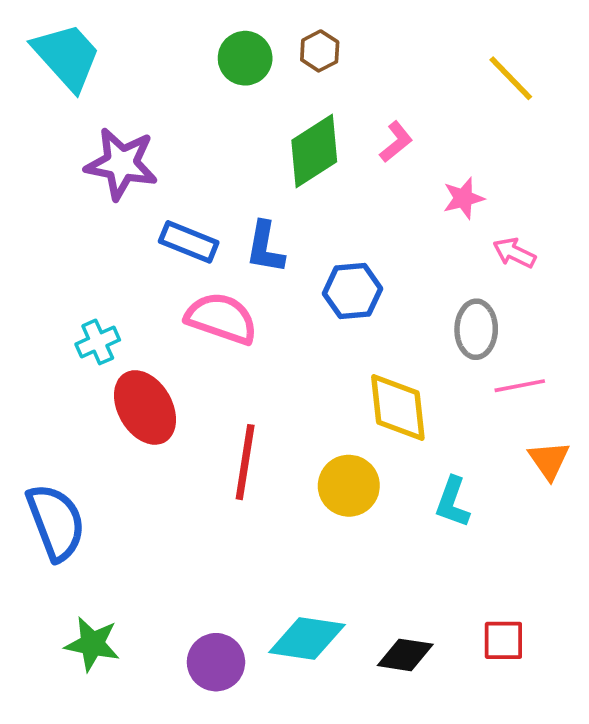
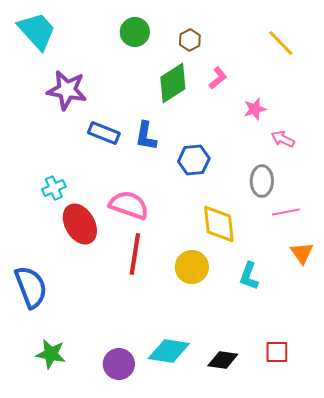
brown hexagon: (320, 51) -> (190, 40), moved
pink semicircle: (221, 318) -> (129, 205), moved

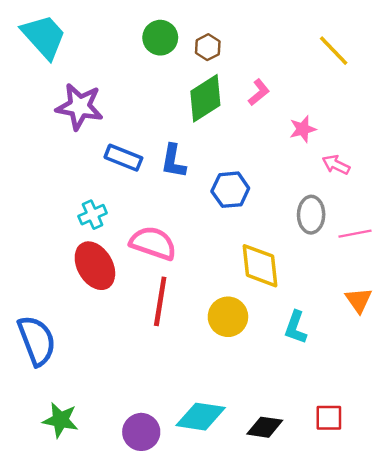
brown hexagon: (190, 40) -> (208, 47), moved
cyan cross: (54, 188) -> (93, 215), moved
pink line: (286, 212) -> (355, 234), moved

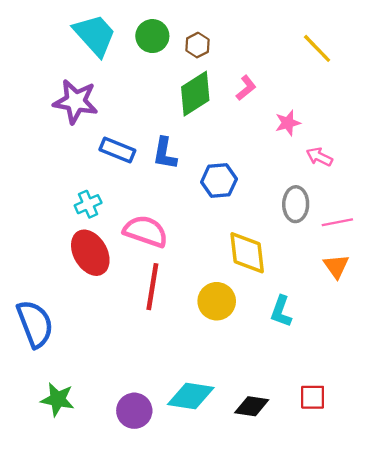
cyan trapezoid: (44, 36) -> (95, 35), moved
orange triangle: (359, 300) -> (336, 266), moved

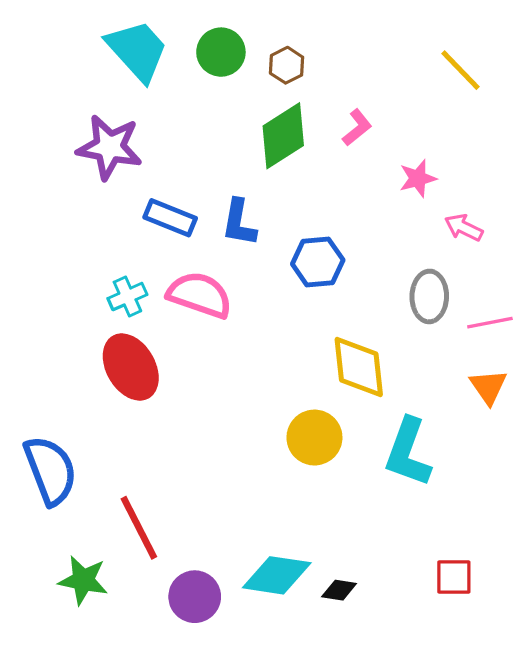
pink semicircle: (146, 231) -> (200, 295), moved
red line: (152, 287) -> (139, 528), moved, turned -36
cyan L-shape: (281, 311) -> (408, 452), size x1.5
black diamond: (252, 406) -> (339, 590), moved, size x0.7

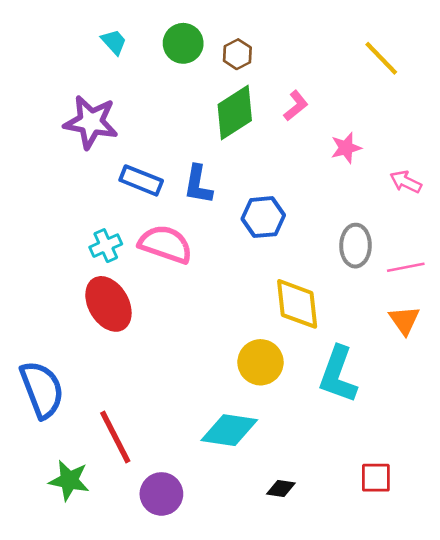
cyan trapezoid: (137, 50) -> (114, 42), size x0.5
pink arrow: (464, 228) -> (406, 182), moved
cyan diamond: (277, 575) -> (229, 430), moved

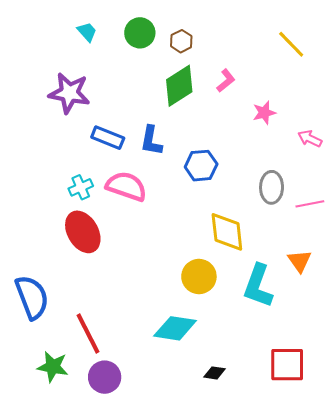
orange triangle: (404, 320) -> (300, 261), moved
red square: (376, 478) -> (287, 365), size x1.5
purple circle: (161, 494) -> (105, 377), moved

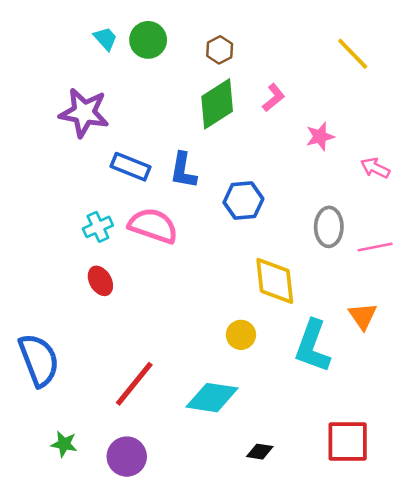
green circle: (140, 33) -> (148, 40), moved
red ellipse: (83, 232) -> (100, 281), size x0.6
yellow circle: (199, 277) -> (241, 335), size x0.7
red line: (88, 334) -> (134, 384), moved, turned 66
green star: (53, 367) -> (64, 444), size x0.7

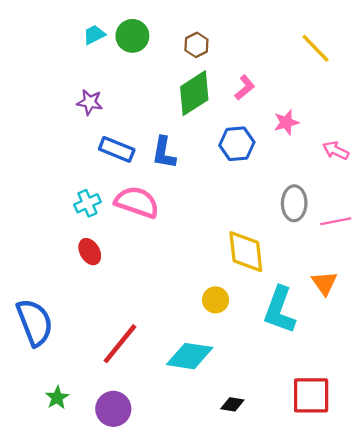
cyan trapezoid: (105, 39) -> (94, 35), turned -75
purple star: (84, 113) -> (90, 102), moved, size x0.6
blue hexagon: (243, 201) -> (237, 144), moved
green star: (64, 444) -> (57, 398), turned 30

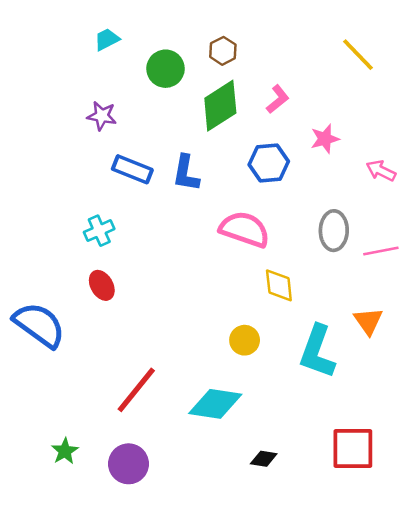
green circle: (132, 36) -> (166, 69), moved
pink semicircle: (137, 202) -> (245, 229), moved
yellow diamond: (246, 252) -> (279, 285), size x0.7
blue semicircle: (35, 322) -> (39, 325), moved, turned -33

